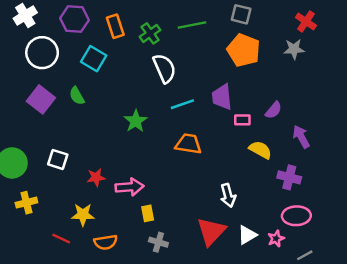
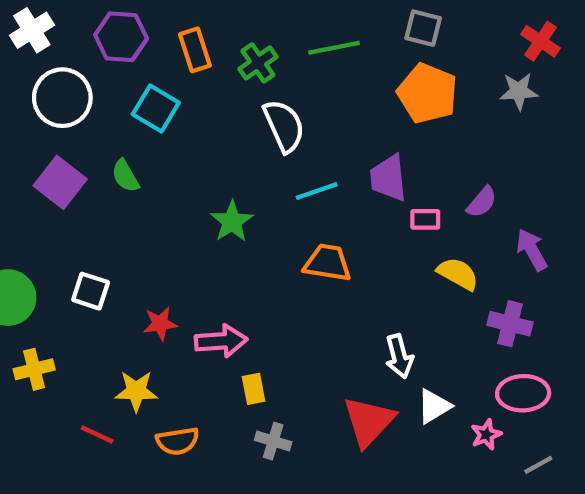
white triangle: (247, 235) -> (434, 406), moved

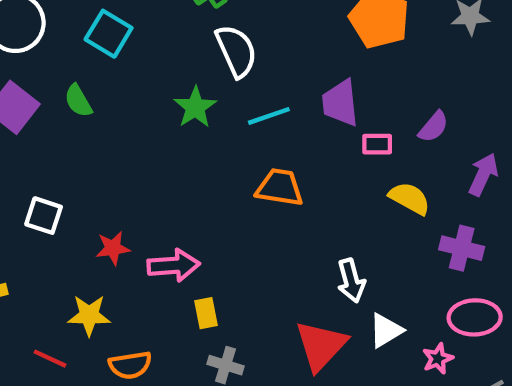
green star: (232, 222) -> (195, 107), moved
purple arrow: (532, 250) -> (483, 174), turned 54

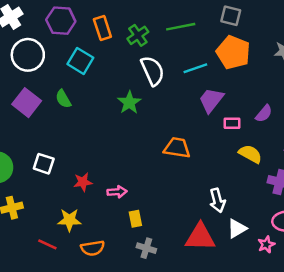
purple trapezoid: (340, 103) -> (211, 100), turned 44
cyan line: (269, 116) -> (195, 68), moved
pink arrow: (174, 265) -> (117, 192), size x0.7
red triangle: (321, 346) -> (200, 237), turned 48

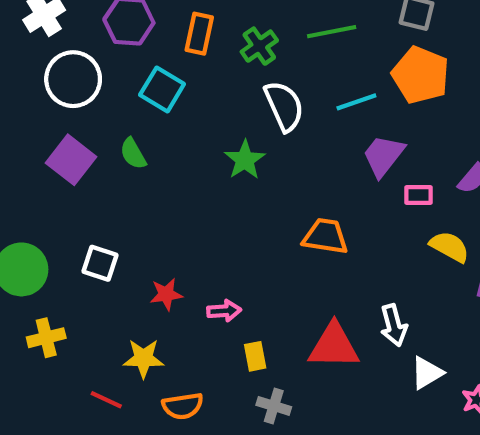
orange rectangle: (102, 28) -> (199, 34), turned 30
red triangle: (200, 237) -> (334, 346), moved

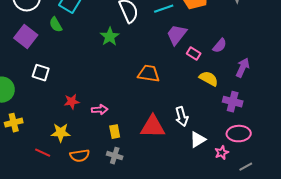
green semicircle: (133, 154) -> (56, 25), moved
pink rectangle: (419, 195) -> (194, 54), turned 32
white square: (100, 263) -> (41, 73), moved
gray cross: (274, 406) -> (115, 156), moved

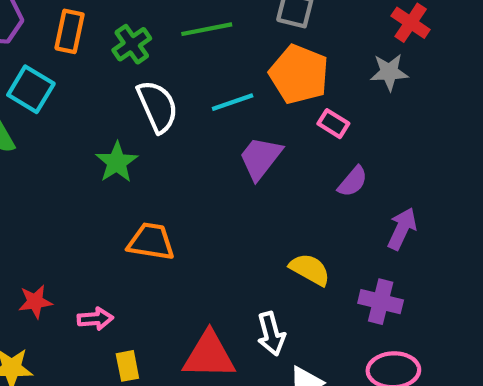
pink rectangle: (194, 54) -> (333, 124), moved
orange trapezoid: (149, 74) -> (151, 242), moved
yellow semicircle: (209, 79) -> (310, 269), moved

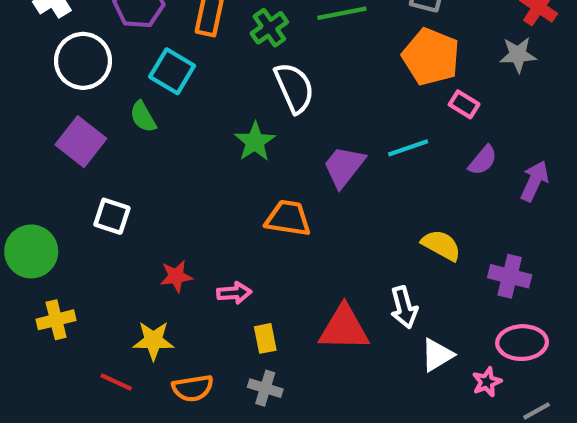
cyan line: (233, 102) -> (408, 148), moved
purple trapezoid: (260, 158) -> (344, 167), moved
purple arrow: (402, 229) -> (534, 181), moved

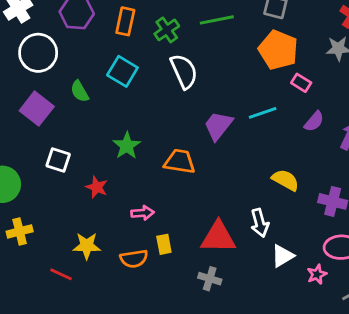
cyan square: (172, 71) -> (122, 71), moved
green star: (255, 142) -> (127, 146), moved
red star: (176, 276) -> (97, 187), moved, turned 30
orange semicircle: (193, 388) -> (134, 259), moved
gray cross: (265, 388) -> (210, 279), moved

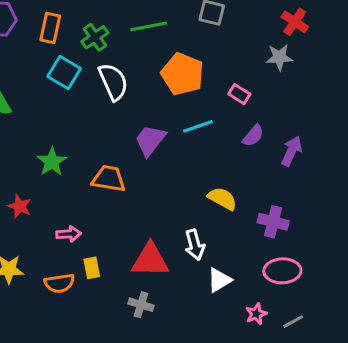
orange pentagon: (278, 50) -> (182, 74), moved
cyan square: (122, 71) -> (64, 73), moved
pink star: (317, 274) -> (256, 314), moved

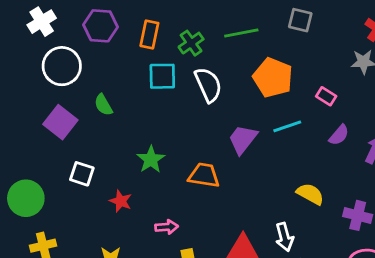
cyan square: (64, 73) -> (162, 76), turned -32

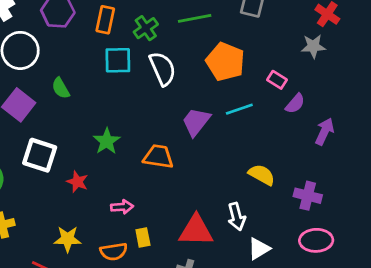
purple semicircle: (339, 135) -> (295, 104), moved
white square: (82, 174) -> (40, 155), size x1.4

